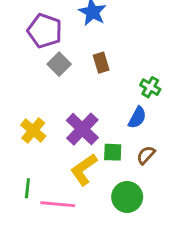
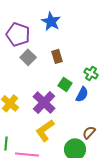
green square: (113, 152) -> (65, 84), moved, turned 32
brown semicircle: (146, 155) -> (89, 132), moved

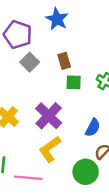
green square: (65, 84) -> (74, 82), moved, turned -32
blue semicircle: (82, 94) -> (93, 128), moved

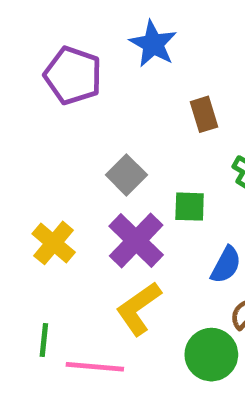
brown rectangle: (64, 61) -> (204, 114), moved
gray square: (30, 62) -> (126, 175), moved
green square: (74, 82) -> (190, 207), moved

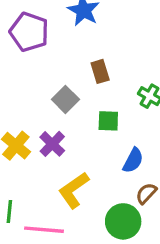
brown rectangle: (204, 114) -> (100, 71), moved
purple cross: (136, 241) -> (52, 144), moved, size x0.7

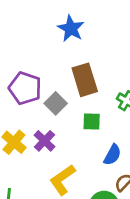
purple pentagon: (29, 32) -> (25, 88), moved
brown rectangle: (100, 71) -> (85, 80), size x1.6

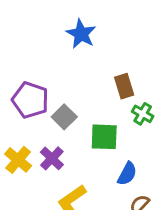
brown rectangle: (85, 80) -> (124, 86), moved, size x0.7
green square: (92, 121) -> (104, 137), size x1.4

